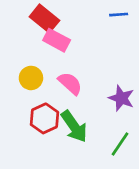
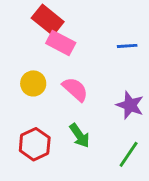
blue line: (119, 15) -> (127, 46), moved
red hexagon: (44, 118) -> (35, 144), moved
green arrow: (74, 127) -> (79, 136), size x0.7

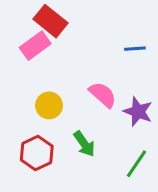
pink rectangle: (61, 43) -> (35, 46), moved, turned -64
yellow circle: (33, 83) -> (49, 105), moved
pink semicircle: (75, 89) -> (103, 95), moved

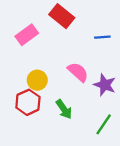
red rectangle: (51, 21) -> (62, 16), moved
red hexagon: (37, 153) -> (28, 102), moved

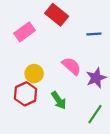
purple star: (105, 85) -> (96, 78), turned 30

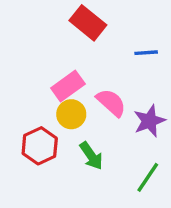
pink rectangle: (24, 32) -> (68, 86), moved
yellow circle: (34, 74) -> (71, 114), moved

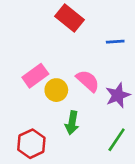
pink rectangle: (68, 86) -> (35, 76), moved
red hexagon: (40, 146) -> (31, 144), moved
green arrow: (91, 156) -> (72, 123), turned 45

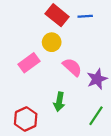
blue line: (115, 42) -> (85, 16), moved
yellow circle: (56, 90) -> (52, 42), moved

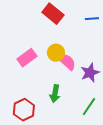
blue line: (85, 16) -> (92, 19), moved
yellow circle: (52, 42) -> (56, 53), moved

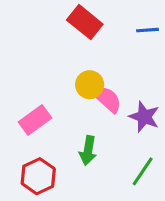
pink rectangle: (27, 58) -> (35, 120), moved
purple star: (90, 73) -> (144, 117), turned -30

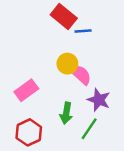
blue line: (147, 30) -> (83, 31), moved
purple star: (144, 117) -> (99, 100), moved
green line: (143, 171) -> (89, 129), moved

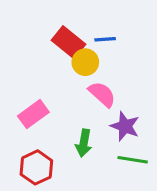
red rectangle: (64, 17) -> (68, 42), moved
yellow circle: (67, 64) -> (85, 62), moved
green line: (89, 129) -> (133, 160), moved, turned 65

